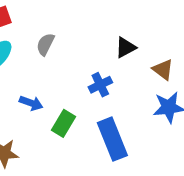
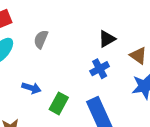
blue cross: (100, 85) -> (100, 69), moved

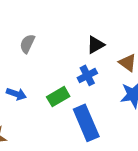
green rectangle: (59, 103) -> (58, 97), moved, turned 30

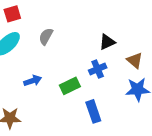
blue arrow: (16, 94) -> (33, 81), turned -42
blue rectangle: (86, 123) -> (93, 111), size x0.7

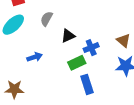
black triangle: (107, 42) -> (68, 36), moved
green rectangle: (70, 86) -> (77, 63), moved

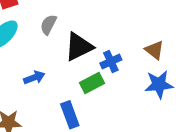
black triangle: (68, 36) -> (79, 47), size x1.5
blue rectangle: (87, 84) -> (70, 115), moved

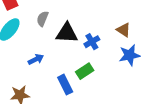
black triangle: (79, 47) -> (67, 33), turned 35
green rectangle: (92, 83) -> (85, 71), moved

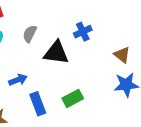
blue cross: (92, 42) -> (83, 32), moved
blue rectangle: (65, 85) -> (38, 104), moved

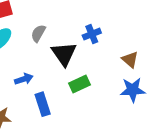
black triangle: (56, 53) -> (64, 54), turned 44
green rectangle: (73, 98) -> (80, 84), moved

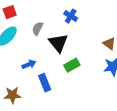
blue cross: (92, 34) -> (71, 16), moved, turned -32

